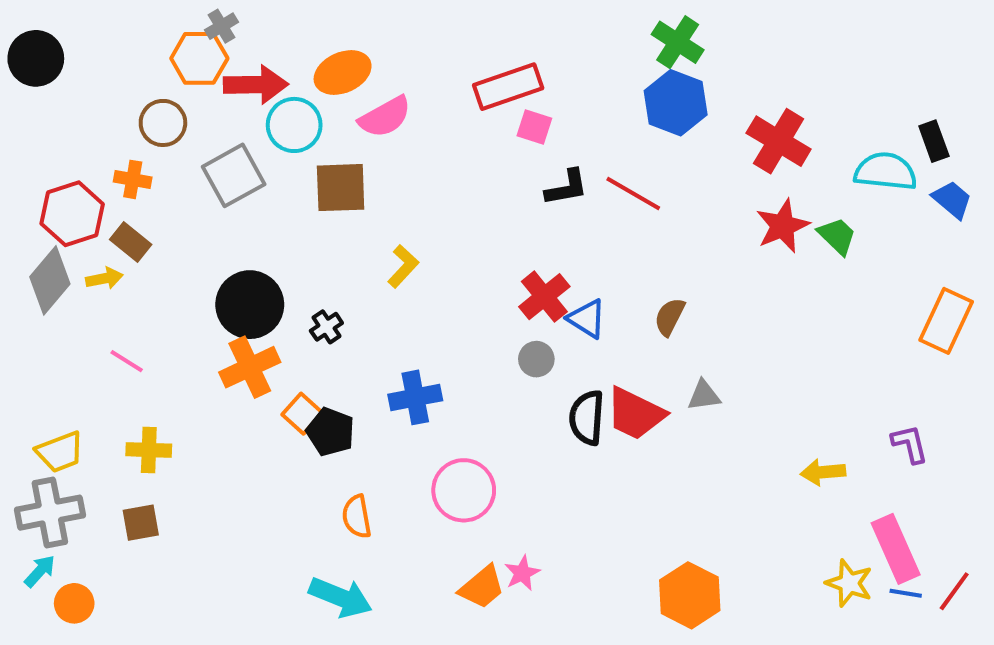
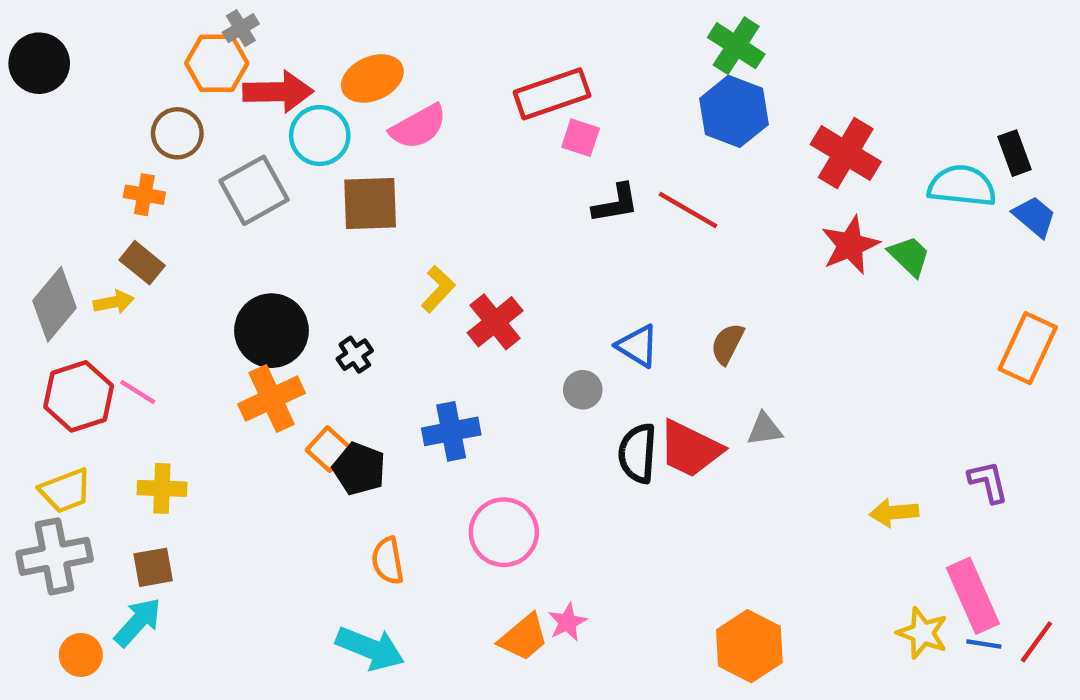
red hexagon: (72, 214) -> (79, 396), moved
red cross: (544, 297) -> (495, 322), moved
cyan arrow: (40, 571) -> (138, 622), moved, size x1.4

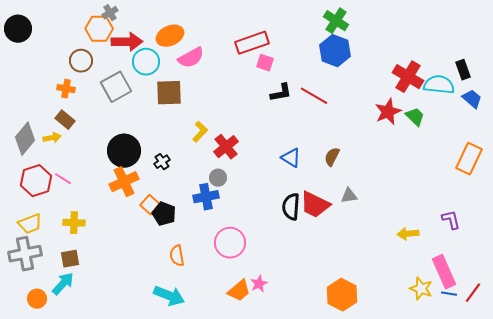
red cross: (846, 153) -> (408, 77), moved
gray circle: (583, 390) -> (218, 178), moved

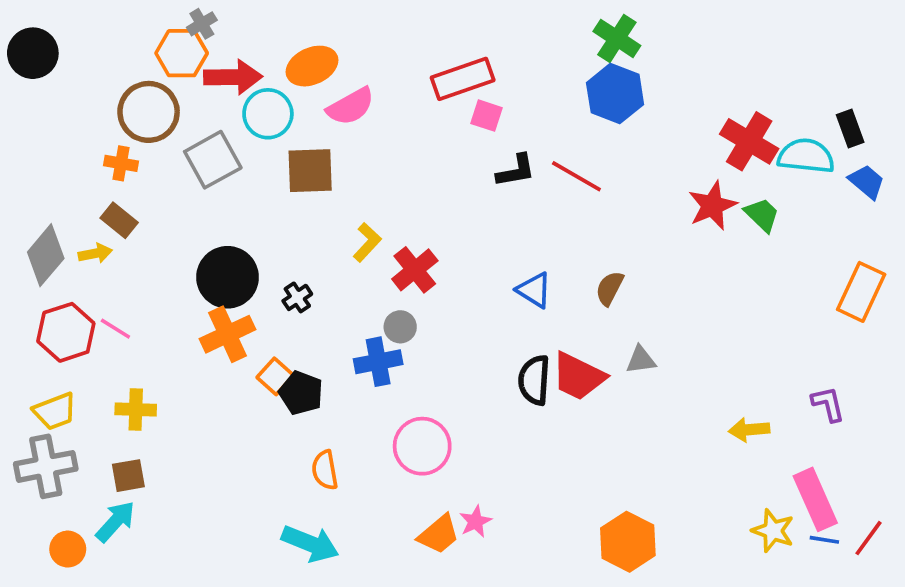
brown circle: (81, 61) -> (149, 112), size x1.4

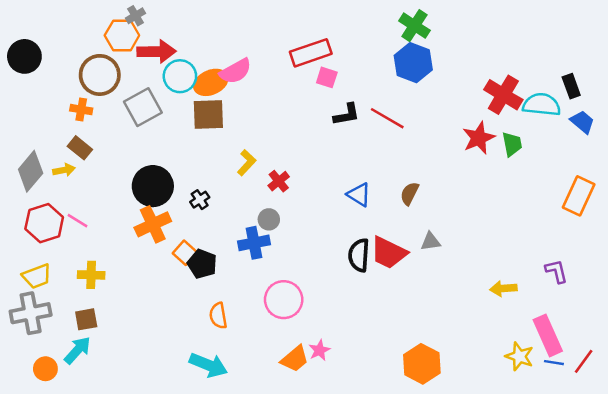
black circle: (33, 53) -> (24, 56), moved
orange ellipse: (312, 66) -> (211, 82), moved
green trapezoid: (762, 215) -> (512, 144), turned 35
red cross: (415, 270) -> (279, 181), size x0.7

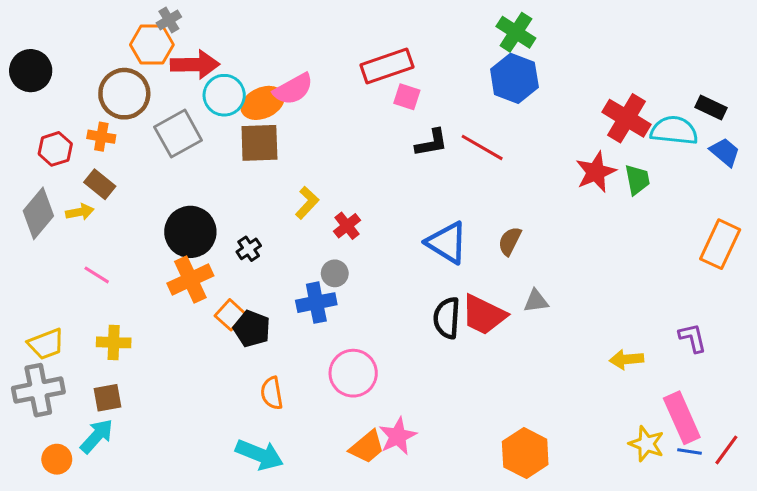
black rectangle: (571, 86) -> (711, 108), turned -45
blue triangle: (359, 195) -> (447, 243), size x1.4
red hexagon: (44, 223) -> (55, 149), moved, size x0.7
pink star: (319, 350) -> (398, 436), size x1.4

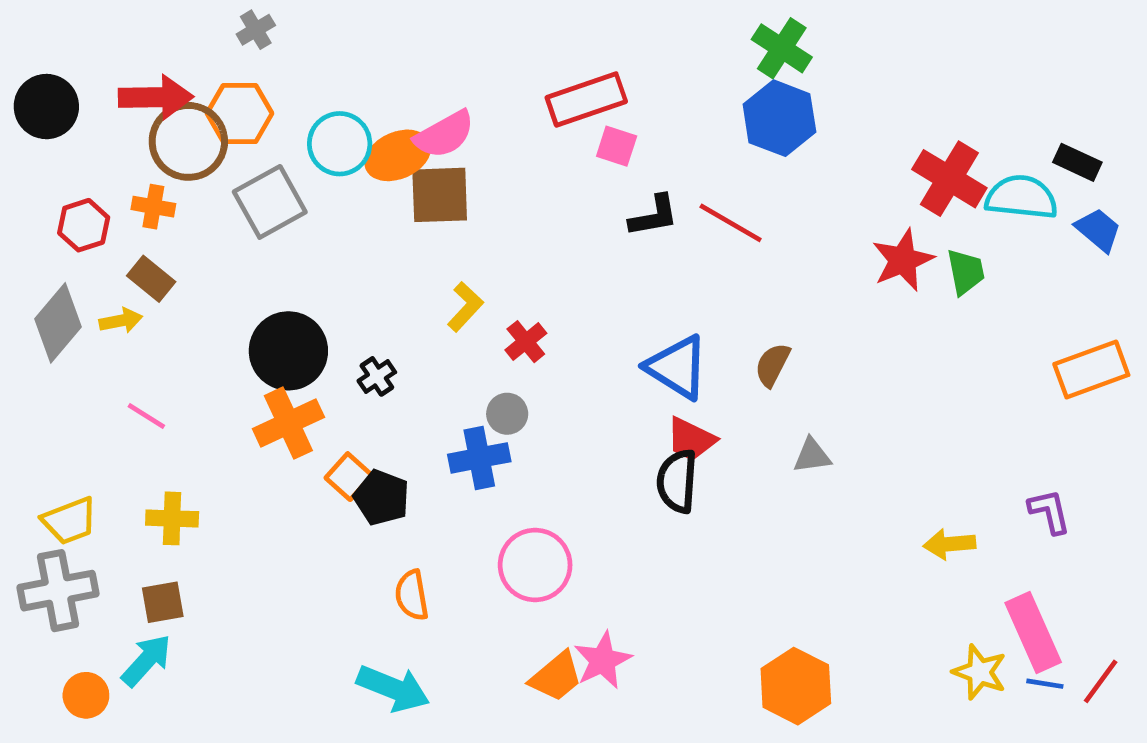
orange hexagon: (152, 45) -> (240, 113), moved
red arrow: (195, 65) -> (156, 97), moved
brown square: (259, 143) -> (440, 195), moved
orange rectangle: (720, 244) -> (1091, 369), turned 45
red trapezoid: (484, 315) -> (691, 439), moved, size x0.7

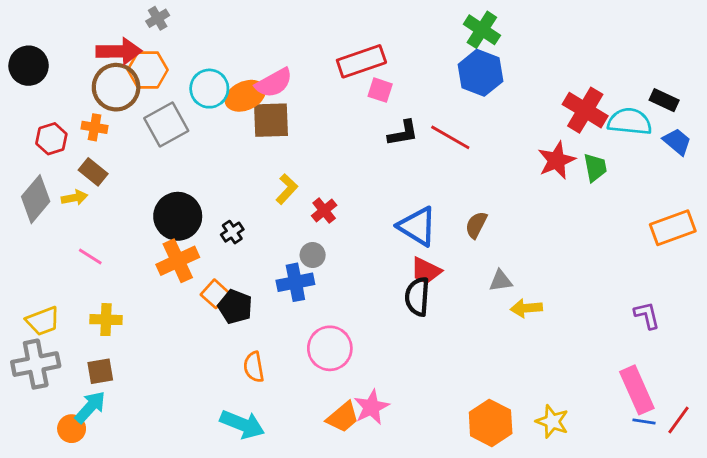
red arrow: (156, 97) -> (119, 51), moved
yellow arrow: (949, 544) -> (526, 308), moved
yellow star: (980, 672) -> (552, 421), moved
orange circle: (86, 695) -> (72, 429), moved

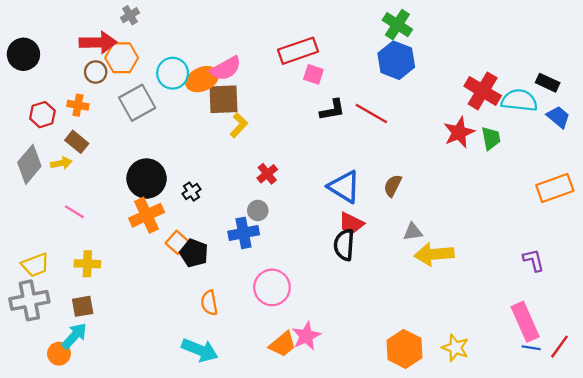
brown circle: (116, 87) -> (96, 72), size x0.6
yellow L-shape: (287, 189) -> (239, 125), moved
yellow arrow: (526, 308) -> (434, 254), size x1.5

